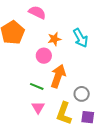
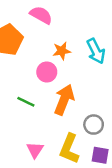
green line: (37, 86) -> (26, 102), moved
pink triangle: (38, 107) -> (35, 150), moved

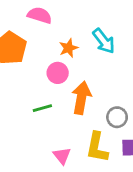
green line: (26, 102) -> (42, 108), turned -30

